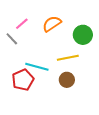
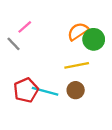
orange semicircle: (52, 24) -> (78, 31), moved
cyan line: (37, 67) -> (45, 91), moved

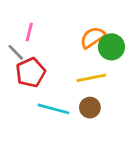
pink line: (25, 27) -> (29, 32), turned -35
red pentagon: (26, 90) -> (31, 72), moved

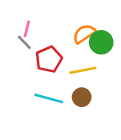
gray line: (16, 52) -> (24, 42), moved
red pentagon: (31, 72) -> (49, 59), moved

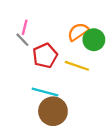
yellow line: (83, 70) -> (77, 66), turned 30
brown circle: (82, 97) -> (53, 111), moved, size x1.6

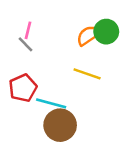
green circle: (94, 40) -> (106, 32), moved
red pentagon: (45, 56) -> (23, 88), moved

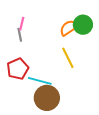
gray line: (25, 44) -> (20, 35), turned 32
yellow line: (87, 74) -> (68, 58), turned 45

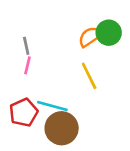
pink line: (22, 24) -> (27, 65), moved
red pentagon: (18, 69) -> (24, 113), moved

